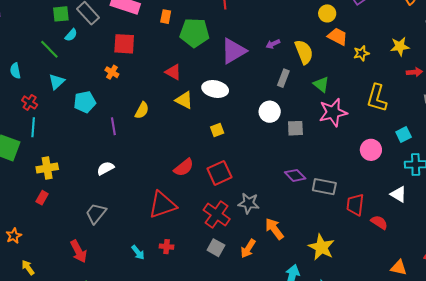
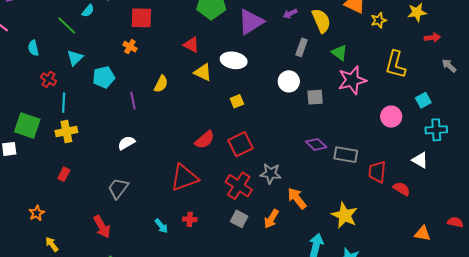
cyan line: (33, 127) -> (64, 103), moved
yellow cross: (47, 168) -> (66, 131), moved

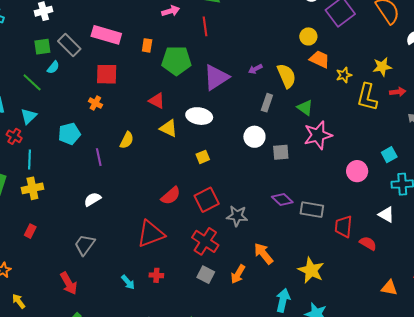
cyan triangle: (75, 58) -> (29, 116), moved
yellow L-shape: (396, 65) -> (367, 97), moved
gray star: (270, 174) -> (237, 216), moved

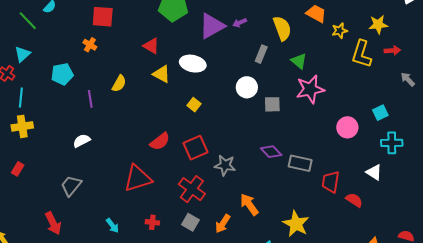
purple arrow: (255, 69) -> (240, 23), moved
yellow square: (203, 157) -> (194, 105), turned -32
red cross: (156, 275) -> (152, 222), moved

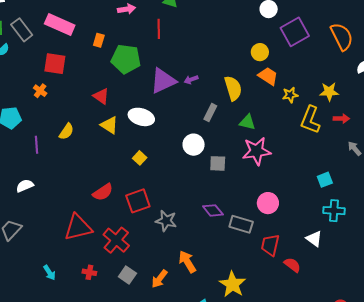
green triangle: (299, 61) -> (247, 122), turned -30
pink circle: (347, 127) -> (268, 203), moved
red cross: (192, 189) -> (116, 240), moved

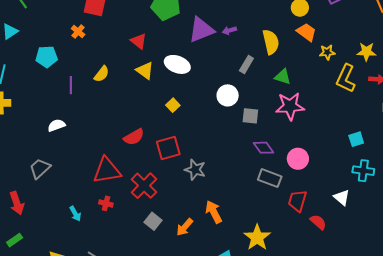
purple diamond: (213, 210) -> (263, 148), moved
red cross: (89, 272) -> (106, 203), moved

